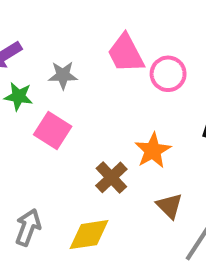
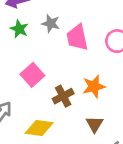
pink trapezoid: (126, 53) -> (77, 37), moved
pink square: (53, 131) -> (32, 75), moved

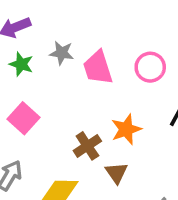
pink square: (32, 75) -> (24, 118), moved
brown triangle: (95, 124) -> (116, 173), moved

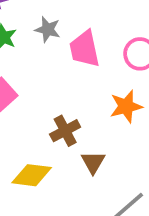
orange star: (126, 129) -> (126, 106), moved

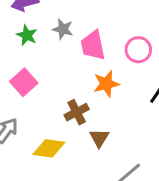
orange star: (126, 106) -> (106, 84), moved

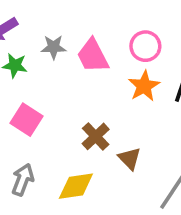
orange star: (106, 84) -> (144, 86), moved

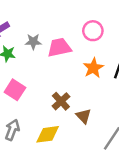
pink circle: (145, 46) -> (93, 31), moved
pink trapezoid: (93, 56) -> (59, 48), turned 105

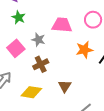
gray star: (33, 42) -> (38, 40), moved
brown cross: (61, 101) -> (41, 64), moved

